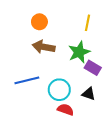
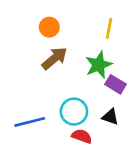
brown arrow: (44, 47) -> (54, 58), turned 130
blue line: (27, 80) -> (30, 122), moved

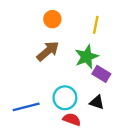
orange circle: (49, 27) -> (52, 19), moved

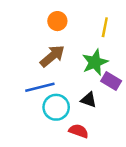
cyan circle: (65, 98) -> (56, 107), moved
black triangle: (97, 102) -> (89, 100), moved
blue line: (26, 107) -> (40, 87), moved

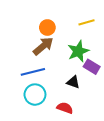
orange circle: (57, 21) -> (47, 28), moved
yellow line: (105, 27) -> (87, 22), turned 63
cyan circle: (56, 107) -> (35, 95), moved

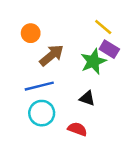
yellow line: (87, 22) -> (103, 27), turned 56
orange circle: (47, 28) -> (31, 33), moved
purple rectangle: (92, 67) -> (109, 49), moved

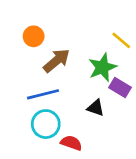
yellow line: (103, 27) -> (121, 40), moved
purple rectangle: (109, 49) -> (120, 88), moved
red semicircle: (77, 129) -> (71, 143), moved

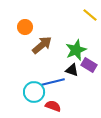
yellow line: (121, 40) -> (90, 15), moved
blue line: (43, 94) -> (53, 82), moved
black triangle: (96, 108) -> (72, 70), moved

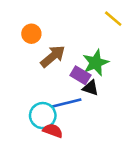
purple rectangle: (89, 65) -> (80, 75), moved
red semicircle: (53, 106) -> (53, 131), moved

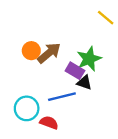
orange circle: (31, 34) -> (31, 51), moved
cyan circle: (43, 116) -> (27, 108), moved

